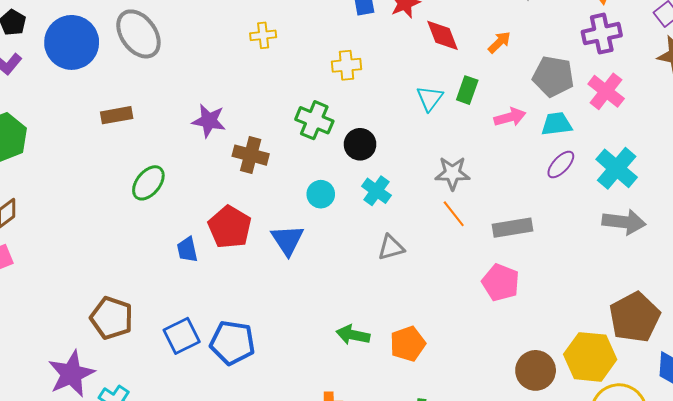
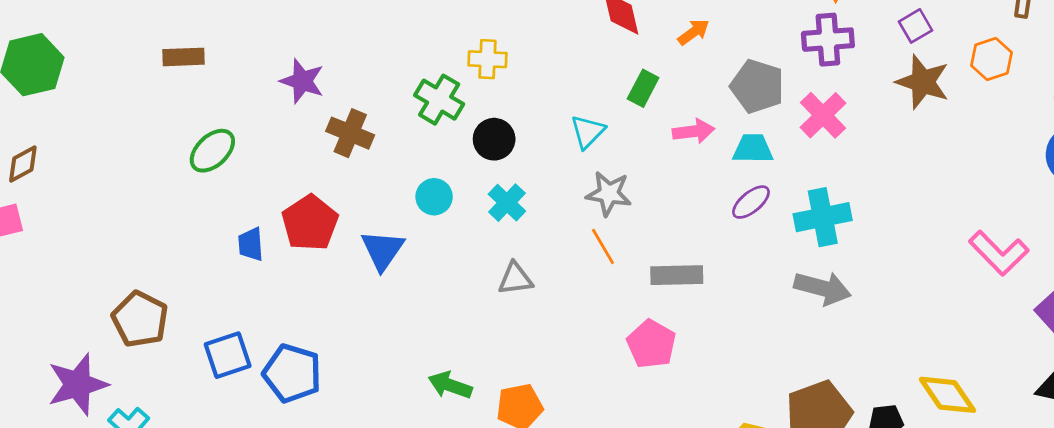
yellow cross: (346, 65) -> (487, 59), moved
cyan triangle: (430, 98) -> (588, 132), moved
cyan cross: (617, 168) -> (823, 217), turned 30

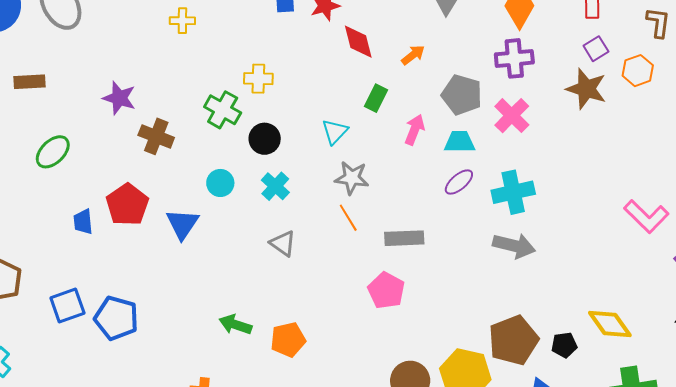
purple square: (916, 26) -> (596, 49), moved
pink arrow: (694, 131) -> (415, 130), turned -60
gray triangle: (515, 279) -> (283, 243), turned 44

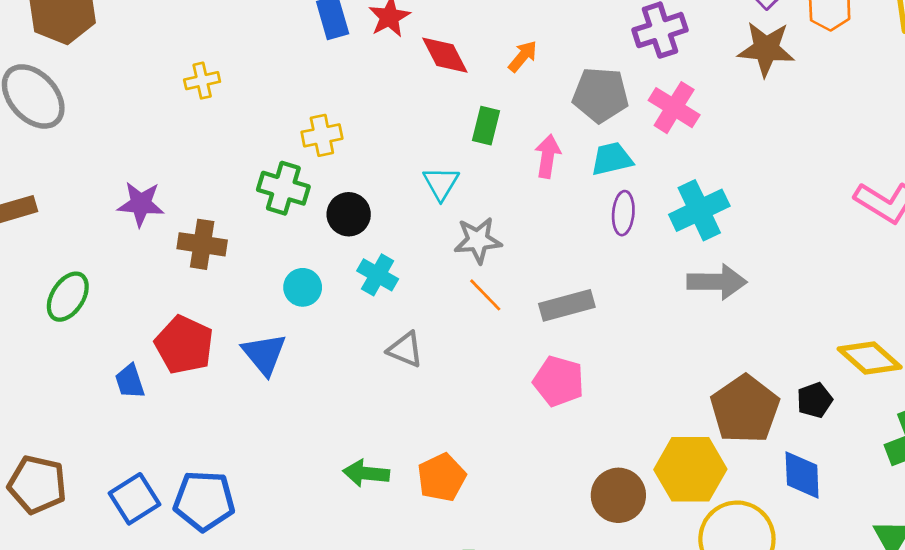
purple ellipse: (459, 182) -> (623, 213), turned -32

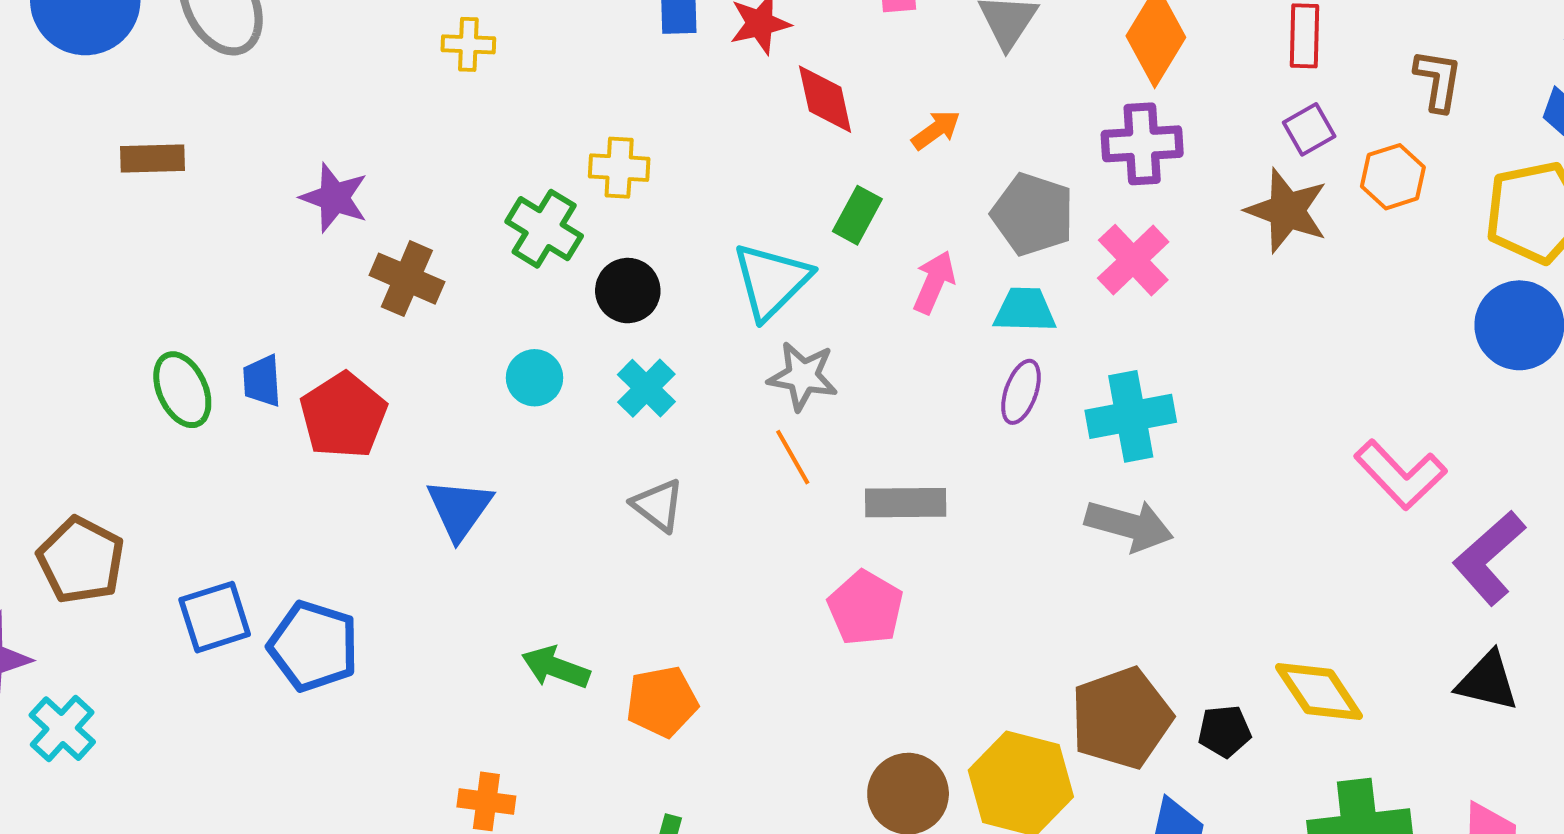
cyan triangle: (441, 183) -> (771, 281), size x1.5
green ellipse: (68, 297) -> (182, 390), moved, turned -72
blue triangle: (264, 354) -> (459, 509), moved
blue trapezoid: (130, 381) -> (262, 381), moved

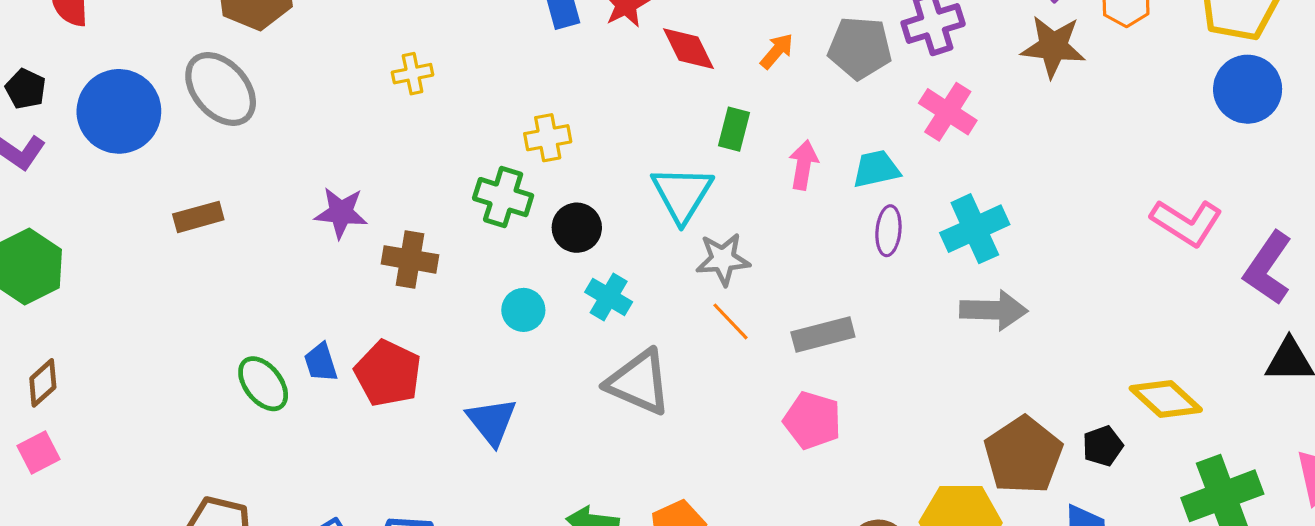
gray pentagon: (1033, 214) -> (860, 48), moved
gray triangle: (658, 505) -> (639, 382), size x1.6

